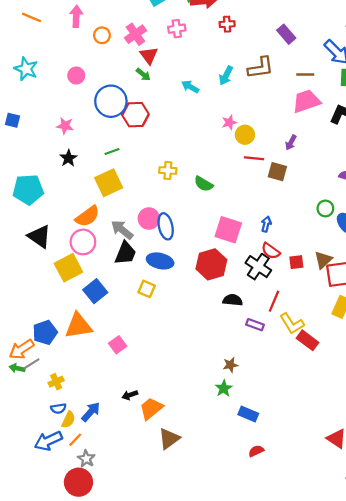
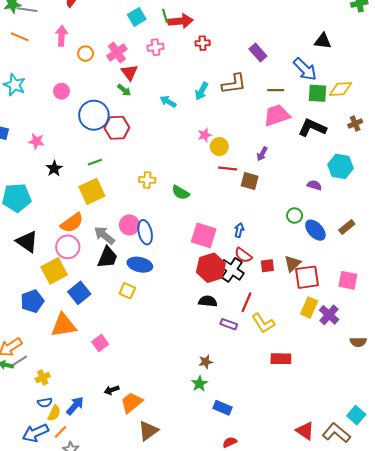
pink star: (65, 126) -> (36, 141), moved
red hexagon: (211, 264) -> (211, 268), moved
blue pentagon: (45, 332) -> (32, 301), moved
red rectangle: (308, 340) -> (281, 359), moved, turned -36

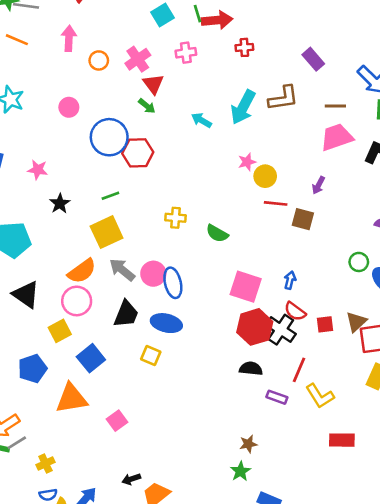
cyan arrow: (202, 91) -> (243, 107), size x1.5
gray arrow: (104, 235) -> (122, 270), moved
yellow square: (54, 271) -> (60, 331), size x0.7

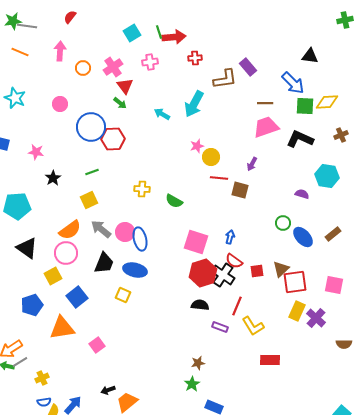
brown L-shape: (283, 98) -> (225, 79), moved
yellow square: (107, 232) -> (89, 200), size x0.7

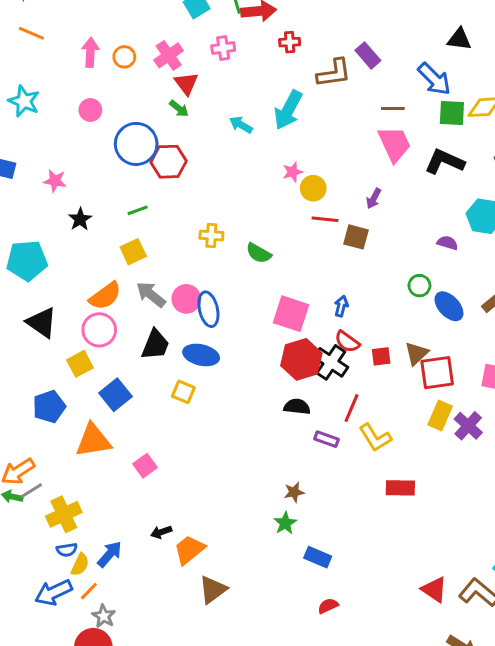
pink arrow: (60, 51) -> (90, 52), moved
pink trapezoid: (266, 127) -> (394, 144), turned 84
yellow cross: (42, 378) -> (64, 514), size x1.6

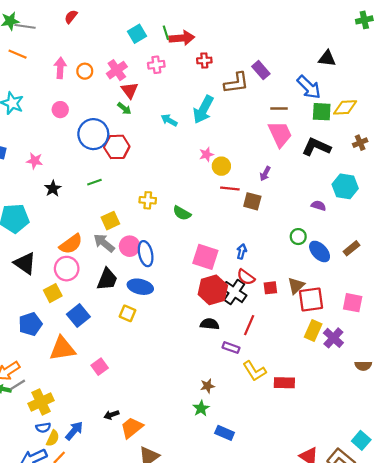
yellow square: (133, 252) -> (110, 221), moved
yellow L-shape: (375, 438) -> (254, 371), moved

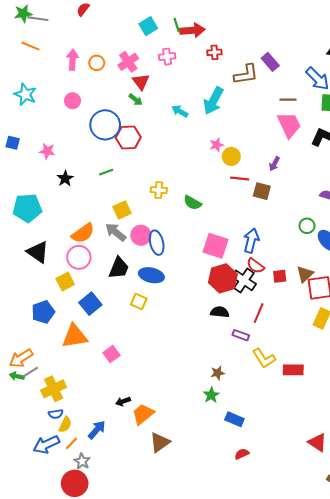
blue arrow: (242, 251) -> (251, 241), size x1.6
blue arrow: (74, 431) -> (97, 430), moved

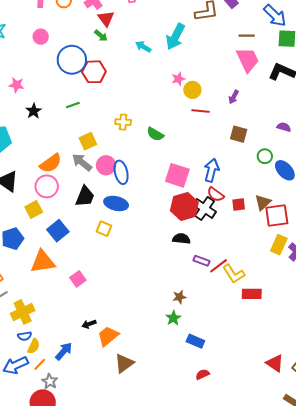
brown square: (262, 191) -> (239, 134), moved
red line: (259, 313) -> (219, 266), moved, turned 30
yellow L-shape: (264, 358) -> (234, 274), moved

